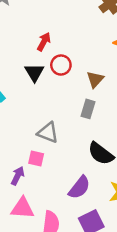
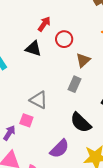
red circle: (61, 65) -> (64, 39), moved
black triangle: (34, 72) -> (33, 49), turned -48

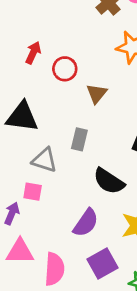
black triangle: (33, 49) -> (22, 117), moved, size x1.4
gray rectangle: (74, 84) -> (79, 139), moved

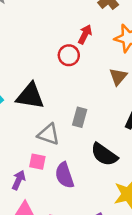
red arrow: (33, 53) -> (85, 34), moved
brown triangle: (97, 94) -> (118, 77), moved
purple semicircle: (86, 223) -> (64, 175), moved, turned 125

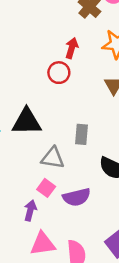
pink square: (37, 162) -> (46, 188), turned 35
purple semicircle: (64, 175) -> (77, 197), turned -75

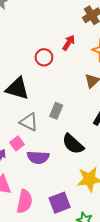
red circle: (59, 73) -> (44, 57), moved

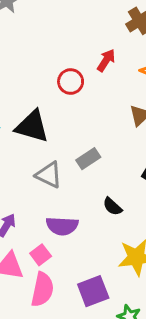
gray rectangle: (56, 111) -> (88, 159), turned 35
pink square: (17, 143) -> (41, 255), moved
black semicircle: (73, 144) -> (112, 207), size x0.6

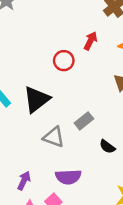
black triangle: (32, 126) -> (37, 99), turned -48
black semicircle: (112, 207) -> (107, 147), moved

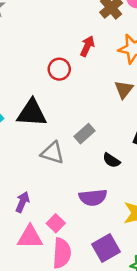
black triangle: (37, 99) -> (32, 113), turned 44
purple semicircle: (68, 177) -> (93, 197), moved

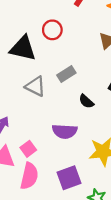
red circle: (59, 69) -> (52, 30), moved

